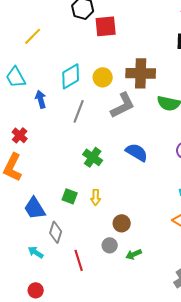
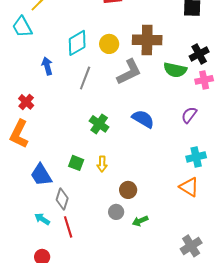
cyan trapezoid: (16, 77) -> (22, 27), moved
red line: (79, 260) -> (68, 227), moved

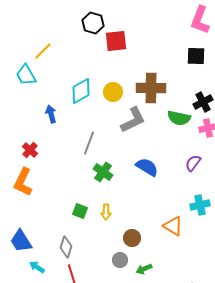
gray line: (85, 78) -> (89, 143), moved
blue trapezoid: (41, 175) -> (21, 241), moved
orange triangle: (189, 187) -> (173, 226), moved
cyan arrow: (42, 219) -> (37, 267), moved

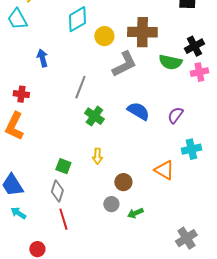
cyan diamond: (81, 91) -> (77, 19), moved
red cross: (30, 150) -> (21, 94), turned -35
purple semicircle: (193, 163) -> (175, 115), moved
green square: (80, 211) -> (63, 166), moved
cyan arrow: (37, 267) -> (18, 213), moved

